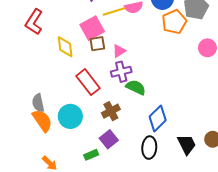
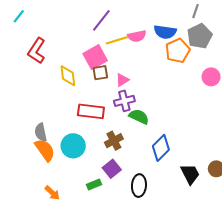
red rectangle: (88, 82) -> (91, 111), turned -45
black ellipse: (149, 148) -> (139, 186), moved

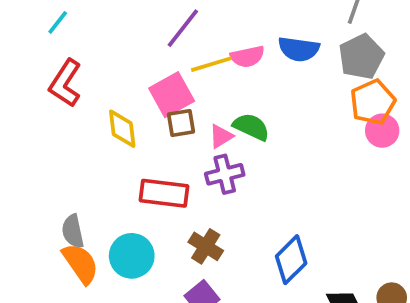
cyan line: (19, 16) -> (58, 22), moved
orange pentagon: (178, 51) -> (373, 102), moved
green semicircle: (139, 117) -> (251, 127), moved
brown cross: (114, 141) -> (206, 246), turned -30

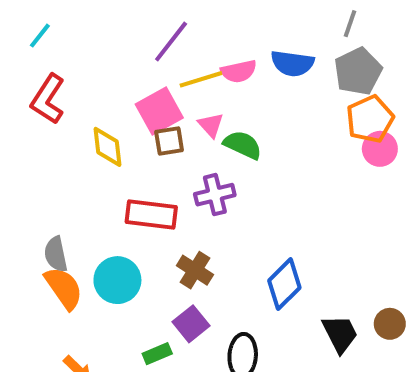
pink triangle: (221, 136) -> (211, 125), moved, turned -40

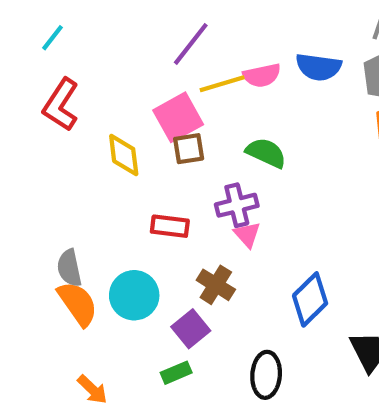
pink triangle: (211, 125) -> (247, 235), moved
red rectangle: (151, 214) -> (170, 226), size x0.7
purple square: (191, 324) -> (191, 329), moved

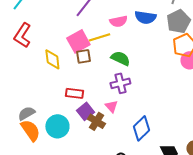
yellow line: (222, 84) -> (99, 37), moved
purple cross: (237, 205) -> (120, 83), moved
pink triangle: (247, 235) -> (111, 106), moved
gray semicircle: (69, 268) -> (26, 113), turned 72
purple square: (191, 329) -> (85, 111), moved

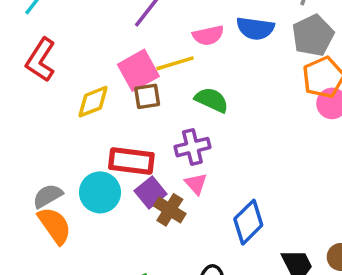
yellow diamond: (52, 59) -> (93, 102), turned 75
purple cross: (120, 83) -> (192, 147), moved
red rectangle: (74, 93) -> (131, 161), size x1.4
cyan circle: (57, 126) -> (100, 192), moved

